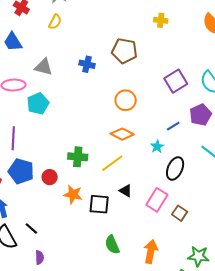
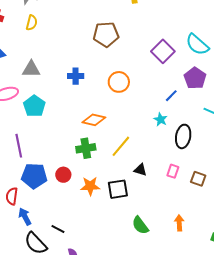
blue cross: (87, 64) -> (76, 76), moved
orange diamond: (122, 134) -> (94, 120), moved
pink rectangle: (157, 200) -> (173, 171), size x0.6
orange arrow: (151, 251) -> (179, 223), size x0.7

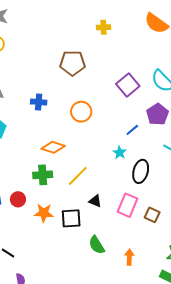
pink rectangle: (173, 171) -> (127, 205), size x1.6
green semicircle: (140, 225) -> (97, 245), moved

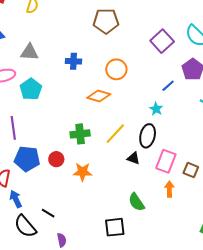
orange diamond: (53, 147) -> (99, 96), moved
black ellipse: (141, 171) -> (148, 136), moved
black square: (71, 218) -> (115, 227), moved
orange arrow: (129, 257) -> (169, 189), moved

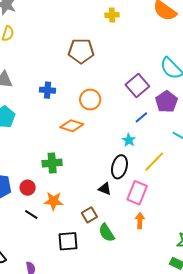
purple square: (162, 41) -> (137, 86), moved
yellow line: (115, 134) -> (154, 162), moved
brown square: (191, 170) -> (89, 215), moved, turned 35
black line: (48, 213) -> (31, 214), moved
black square: (115, 227) -> (68, 241), moved

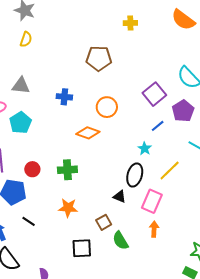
red circle: (28, 188) -> (32, 169), moved
black line: (31, 214) -> (29, 221), moved

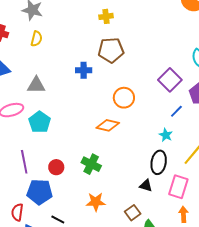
yellow cross: (130, 23) -> (106, 16), moved
blue cross: (64, 97) -> (84, 70), moved
green cross: (67, 170) -> (91, 164), turned 36

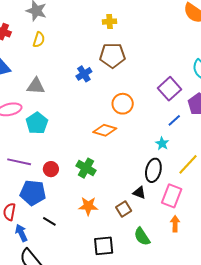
blue cross: (84, 70) -> (84, 74), turned -35
purple line: (24, 162) -> (19, 162), turned -70
brown square: (133, 213) -> (124, 209), moved

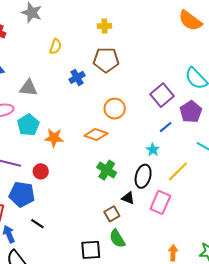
yellow semicircle: (39, 40) -> (55, 46), moved
green cross: (86, 168) -> (107, 170), moved
orange star: (88, 206) -> (54, 138), moved
orange arrow: (175, 224) -> (173, 253), moved
green semicircle: (142, 237) -> (117, 239), moved

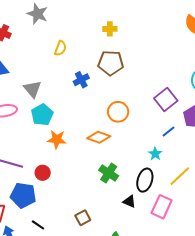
gray triangle: (28, 88) -> (32, 89), turned 42
cyan pentagon: (28, 125) -> (42, 115), moved
brown square: (112, 214) -> (83, 218), moved

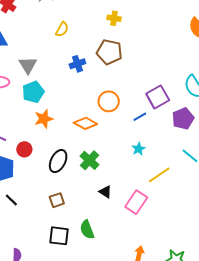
blue line: (169, 131) -> (140, 117), moved
orange star: (57, 139) -> (44, 119), turned -30
black ellipse: (145, 180) -> (58, 161), moved

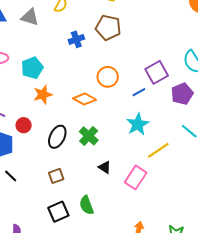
gray triangle: (28, 65) -> (30, 17), moved, turned -42
cyan star: (139, 149) -> (138, 124), size x1.6
black square: (59, 236) -> (58, 212), turned -30

